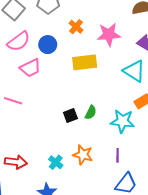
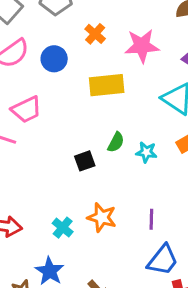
pink trapezoid: (30, 68) -> (26, 110), moved
green semicircle: (91, 112) -> (116, 142), moved
cyan star: (122, 121) -> (146, 152), moved, size x0.6

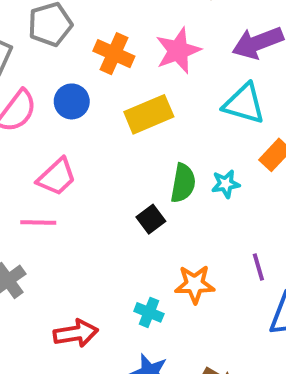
orange cross: (95, 34) -> (114, 54), size x1.4
green semicircle: (116, 142) -> (183, 183), size x1.4

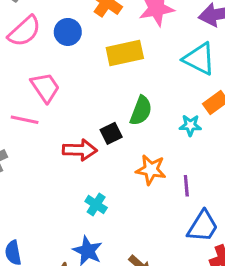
pink trapezoid: (57, 177) -> (45, 87), turned -92
cyan star: (226, 184) -> (190, 125), moved
orange star: (195, 284) -> (151, 170), moved
red arrow: (76, 333) -> (80, 150), moved

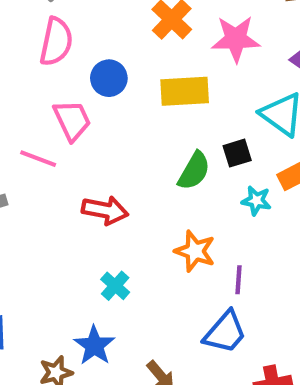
pink semicircle: (24, 31) -> (56, 42), turned -45
blue circle: (68, 32) -> (109, 78), moved
black square: (111, 133) -> (237, 153), moved
blue trapezoid: (203, 226) -> (225, 332), moved

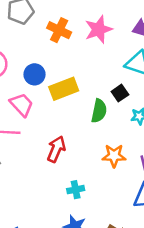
yellow rectangle: (185, 91) -> (64, 89), moved
red arrow: (105, 210) -> (56, 149), turned -60
cyan cross: (115, 286) -> (76, 190), turned -35

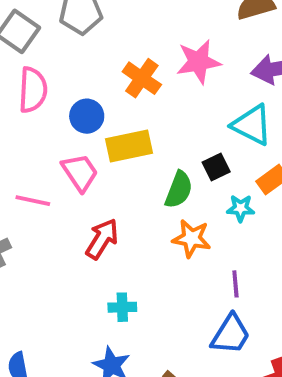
orange cross: (59, 30) -> (142, 78), moved
pink trapezoid: (22, 105) -> (80, 172), moved
orange star: (114, 156) -> (192, 238), moved

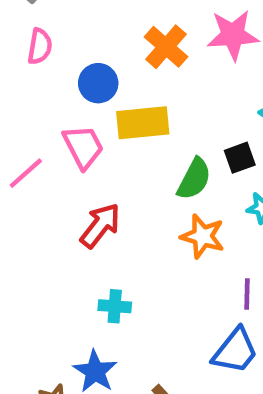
pink semicircle: (33, 90) -> (40, 46), size x0.7
pink line: (33, 201) -> (26, 173), turned -60

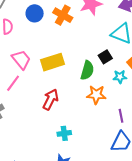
blue circle: (98, 83) -> (35, 13), moved
yellow rectangle: (143, 123) -> (52, 62), moved
pink trapezoid: (83, 147) -> (21, 60), moved

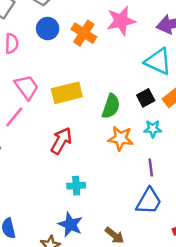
black square: (105, 57) -> (146, 98), moved
cyan star: (120, 77) -> (153, 129), moved

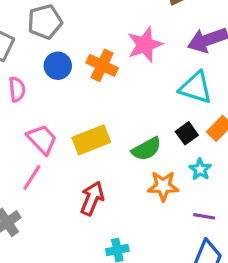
green semicircle: (111, 106) -> (146, 149), turned 50
cyan star: (153, 129) -> (200, 169), turned -30
purple line: (151, 168) -> (204, 216), turned -66

